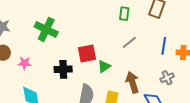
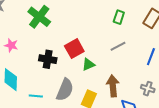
red square: (87, 54) -> (74, 49), turned -30
gray cross: (167, 78) -> (148, 89), turned 32

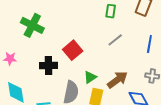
green triangle: (88, 65) -> (90, 77), moved
brown arrow: (113, 86) -> (117, 80), turned 70

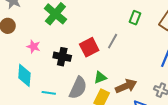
gray line: (115, 40) -> (113, 41), moved, turned -35
pink star: (10, 59) -> (33, 47), moved

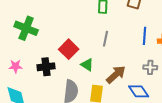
gray line: (113, 41) -> (105, 39), moved
green triangle: (100, 77) -> (87, 65), moved, turned -48

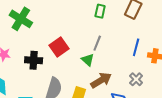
green triangle: (87, 65) -> (88, 60), moved
gray cross: (150, 67) -> (136, 79), turned 32

